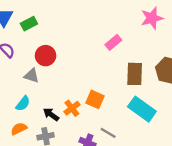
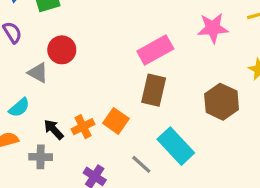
pink rectangle: (113, 42) -> (155, 50), size x1.5
brown rectangle: (135, 74) -> (154, 90), moved
gray line: (108, 133) -> (141, 164), moved

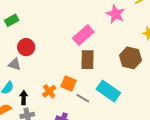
pink star: (213, 28) -> (116, 14), turned -30
black arrow: (54, 129) -> (24, 98), moved, turned 56
gray line: (141, 164) -> (83, 98), moved

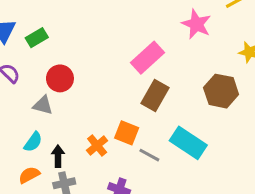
brown rectangle: (88, 60) -> (155, 96), turned 30

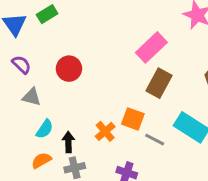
green rectangle: (37, 38) -> (47, 14), moved
gray triangle: (43, 105) -> (32, 97), moved

